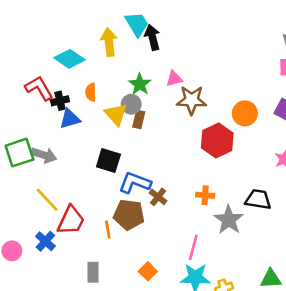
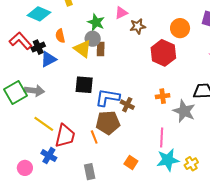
brown star: (192, 100) -> (138, 26), size x0.7

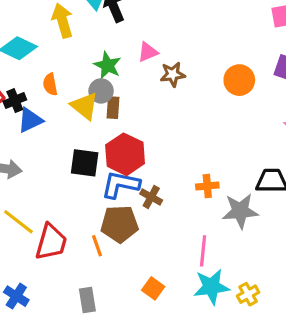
red hexagon: (163, 53) -> (125, 154), moved
gray star: (184, 111) -> (240, 211), turned -30
blue cross: (49, 156) -> (16, 296), moved

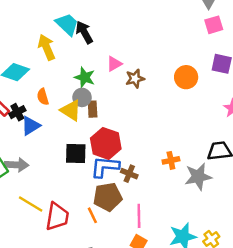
pink line: (203, 251) -> (139, 216), moved

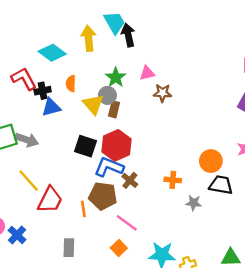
orange circle: (186, 77) -> (211, 161), moved
gray star: (198, 177) -> (194, 203), size x0.6
pink line: (139, 216) -> (127, 223), turned -70

